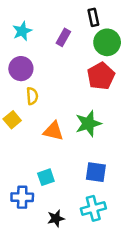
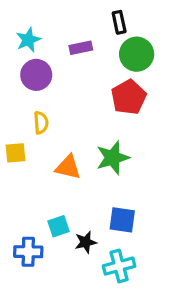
purple rectangle: (63, 37) -> (81, 48), turned 49
purple circle: (21, 69) -> (36, 75), moved
yellow square: (12, 120) -> (16, 153), turned 35
black star: (56, 218) -> (86, 242), moved

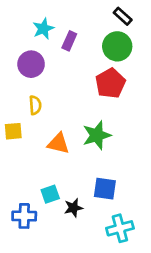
black rectangle: (119, 22) -> (123, 16), moved, turned -36
cyan star: (28, 40) -> (43, 29), moved
purple rectangle: (81, 48) -> (69, 41), turned -54
cyan cross: (119, 266) -> (120, 228), moved

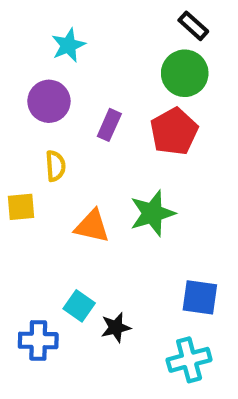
purple rectangle: (69, 41) -> (109, 125), moved
blue square: (105, 189) -> (200, 297), moved
cyan square: (50, 194) -> (79, 306), turned -36

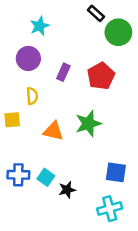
black rectangle: (193, 26) -> (96, 13), moved
green circle: (185, 73) -> (118, 32), moved
blue cross: (38, 340) -> (18, 175), moved

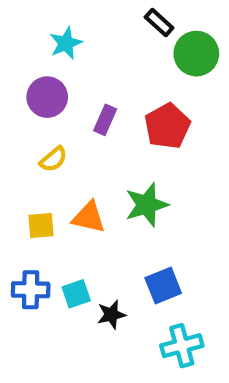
yellow semicircle: (32, 96) -> (53, 159), turned 54
yellow square: (12, 120) -> (41, 225), moved
blue square: (116, 172) -> (163, 286), moved, turned -30
cyan square: (46, 177) -> (76, 294), turned 36

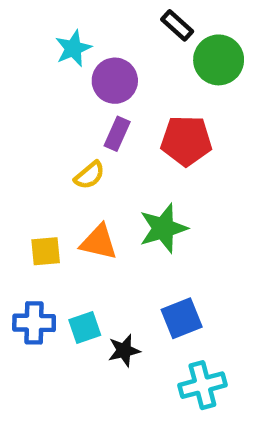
purple circle: (47, 97) -> (115, 81), moved
red pentagon: (167, 126) -> (186, 141), turned 30
yellow semicircle: (53, 159) -> (89, 175), moved

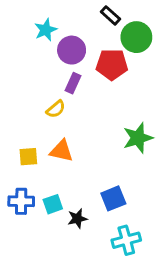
red pentagon: (186, 141) -> (112, 64), moved
green star: (163, 228) -> (138, 138), moved

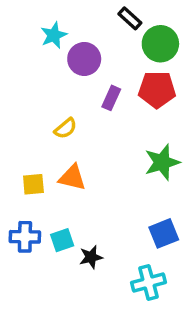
red pentagon: (112, 64) -> (157, 89), moved
purple rectangle: (73, 83) -> (111, 98), moved
blue square: (113, 198) -> (164, 233), moved

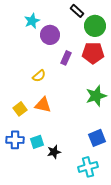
yellow square: (33, 184) -> (20, 109), turned -32

